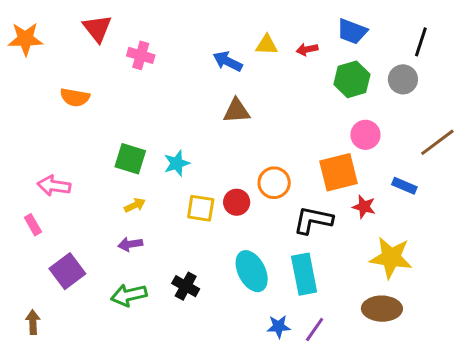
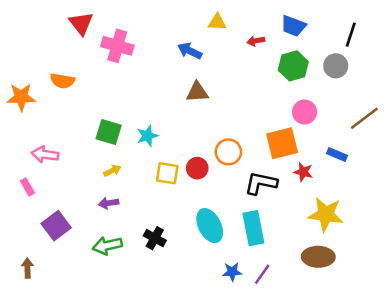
orange star: (25, 39) -> (21, 97), moved
yellow triangle: (267, 45) -> (217, 22), moved
pink cross: (141, 55) -> (117, 46), size x1.4

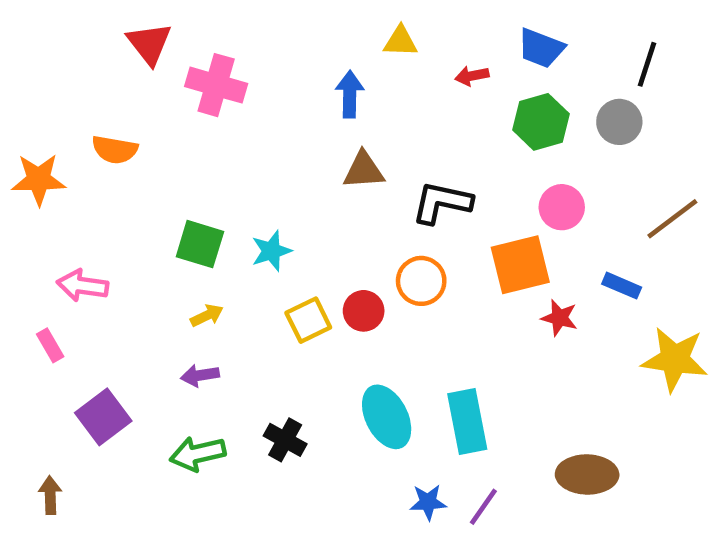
blue arrow: (190, 51) -> (350, 94), turned 65
yellow square: (167, 173) -> (308, 320), turned -35
black L-shape: (261, 183) -> (442, 203), moved
yellow star: (326, 214) -> (675, 359), moved

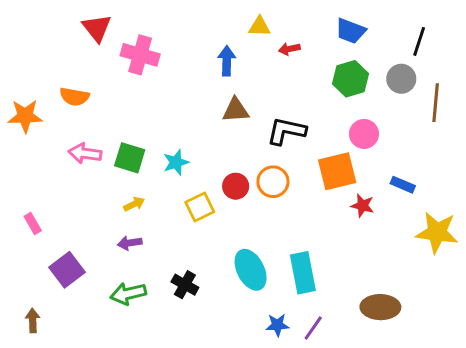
red arrow: (472, 76) -> (289, 49), moved
brown line: (672, 219) -> (436, 103), moved, turned -48
pink arrow: (82, 286) -> (85, 153), moved
red circle: (364, 311) -> (236, 186), moved

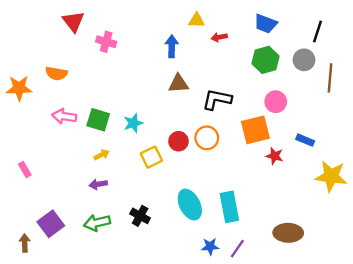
pink cross: (140, 55) -> (106, 42), size x0.7
purple square: (67, 270) -> (51, 224), moved

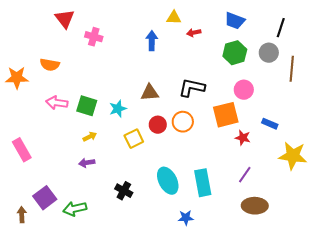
brown triangle: (178, 84) -> (150, 93), moved
pink rectangle: (25, 170) -> (22, 150), size x1.6
green arrow: (97, 223) -> (75, 209), moved
purple line: (237, 249) -> (245, 175), moved

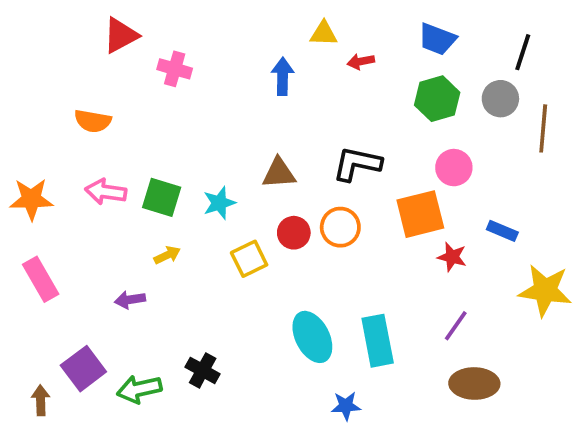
red triangle: (65, 19) -> (121, 35), turned 40
orange star: (17, 78) -> (31, 199), moved
purple arrow: (87, 163) -> (130, 300), moved
black cross: (124, 191) -> (203, 370), moved

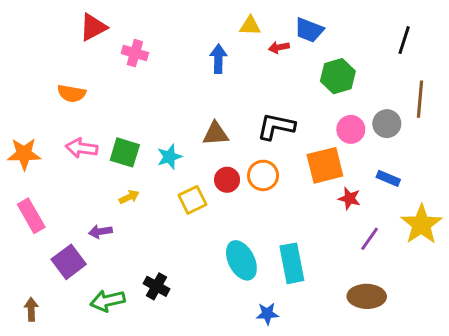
blue trapezoid: (437, 39) -> (309, 30), moved
gray circle: (500, 99) -> (387, 124), moved
yellow star: (545, 290) -> (421, 224), turned 30
purple line: (456, 326) -> (370, 239), moved
purple square: (83, 369) -> (69, 262), moved

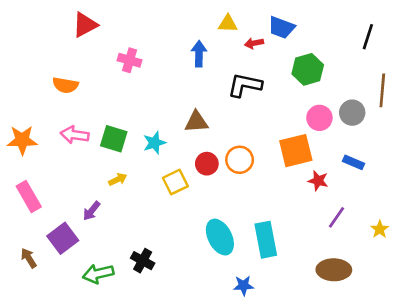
pink cross: (135, 53) -> (130, 60), moved
black L-shape: (276, 126) -> (245, 85), moved
yellow star: (421, 224) -> (380, 229), moved, size x0.5
purple arrow: (100, 232) -> (92, 211), turned -42
brown arrow: (31, 309) -> (29, 258), moved, turned -30

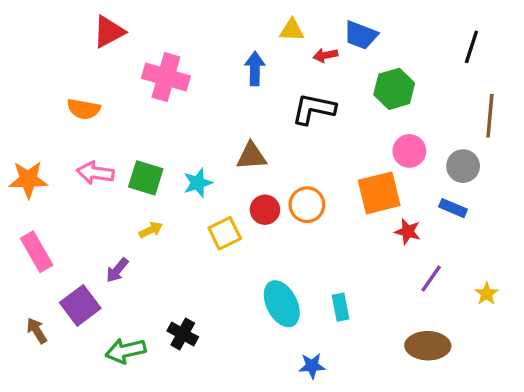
pink cross: (130, 60) -> (166, 77), size x1.5
gray circle: (352, 113) -> (463, 166), moved
cyan rectangle: (266, 240) -> (341, 307), size x0.6

